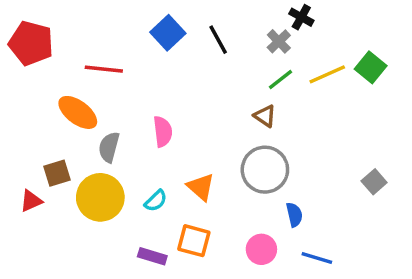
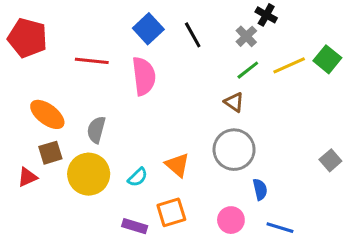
orange ellipse: (78, 112) -> (47, 114), moved
pink semicircle: (163, 132) -> (144, 76), moved, size x1.4
orange square: (194, 241) -> (171, 212), turned -32

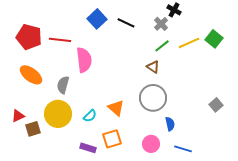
black line: (193, 35) -> (126, 23), turned -36
red pentagon: (27, 38) -> (29, 37), moved
pink semicircle: (144, 76) -> (84, 60), moved
brown square: (50, 153) -> (33, 129), moved

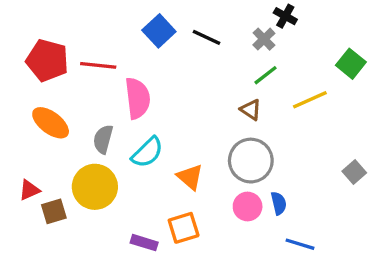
yellow line: (189, 43) -> (310, 100), moved
cyan semicircle: (90, 116) -> (147, 152), moved, size x1.5
pink circle: (151, 144) -> (248, 206), moved

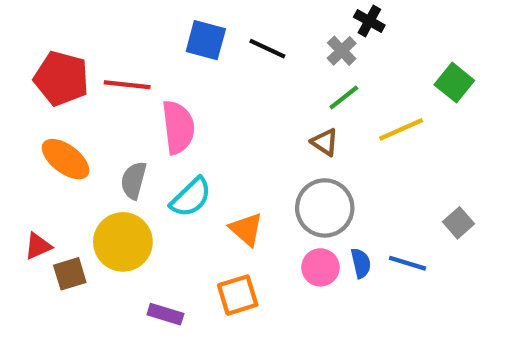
blue square: (159, 31) -> (206, 40), turned -32
purple rectangle: (144, 243) -> (165, 314), moved
blue line: (300, 244) -> (408, 263), moved

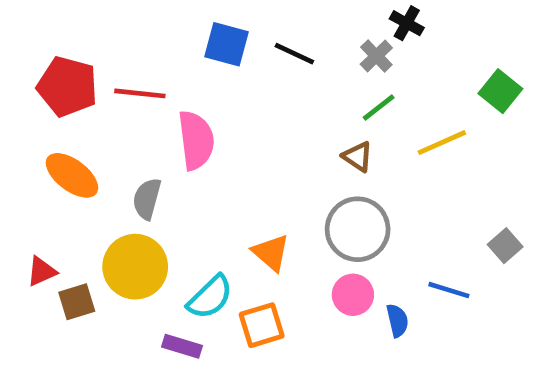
cyan semicircle: (191, 197) -> (210, 297), moved
blue semicircle: (361, 263) -> (397, 321), moved

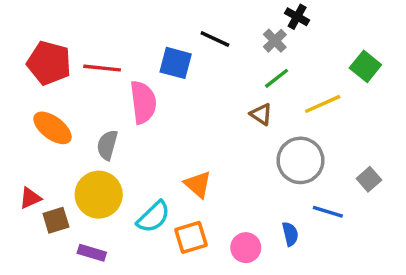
blue square: (226, 44) -> (176, 63), moved
gray circle: (358, 229) -> (300, 160), moved
pink circle: (353, 295) -> (246, 248), moved
purple rectangle: (182, 346) -> (92, 253), moved

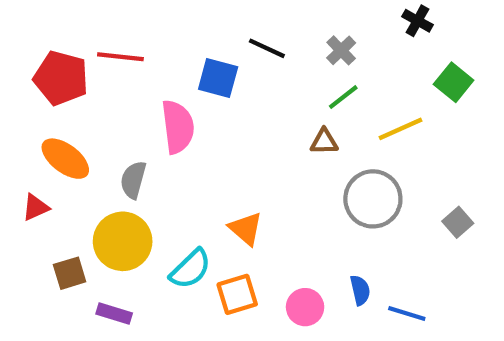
black cross: (297, 17) -> (417, 21), moved
red line: (102, 68) -> (120, 57), moved
brown triangle: (261, 114) -> (324, 142), turned -35
red triangle: (30, 198) -> (36, 207), moved
blue line: (328, 212) -> (407, 313), moved

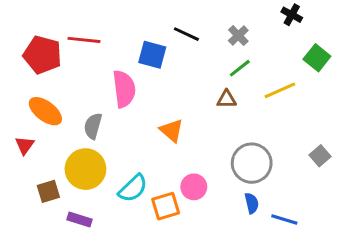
gray circle: (373, 199) -> (252, 163), moved
red triangle: (36, 207) -> (25, 145), turned -30
orange triangle: (246, 229) -> (172, 130), moved
pink circle: (305, 307) -> (194, 187), moved

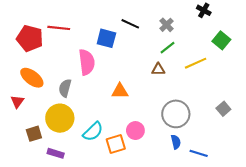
orange triangle: (172, 130) -> (120, 91), turned -42

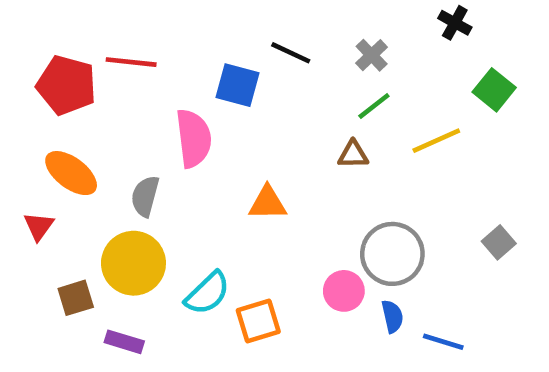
pink circle: (135, 131) -> (344, 291), moved

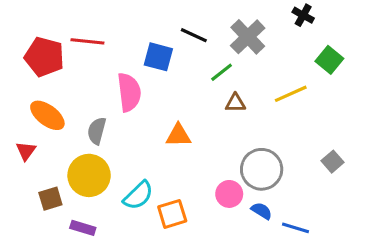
gray cross: (372, 55) -> (248, 37), size x1.6
green line: (374, 106) -> (222, 72), moved
blue semicircle: (392, 316) -> (262, 211), turned -45

